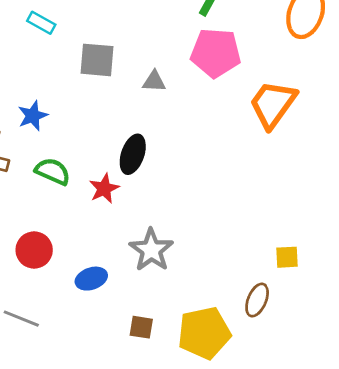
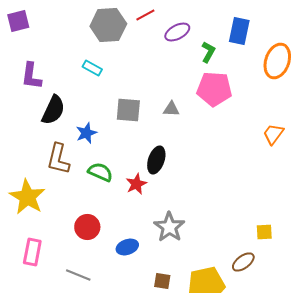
gray square: (97, 60) -> (128, 110), moved
orange trapezoid: (273, 104) -> (273, 134), moved, size x0.6
brown ellipse: (257, 300) -> (243, 262), turned 30

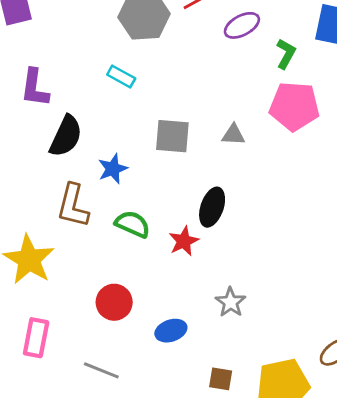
gray star: (169, 227) -> (231, 302), size x0.7

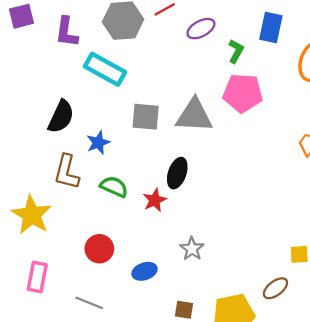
cyan rectangle: (121, 77) -> (105, 69), size x1.8
purple L-shape: (35, 88) -> (67, 32), moved
gray triangle: (233, 135) -> (194, 116), size x2.0

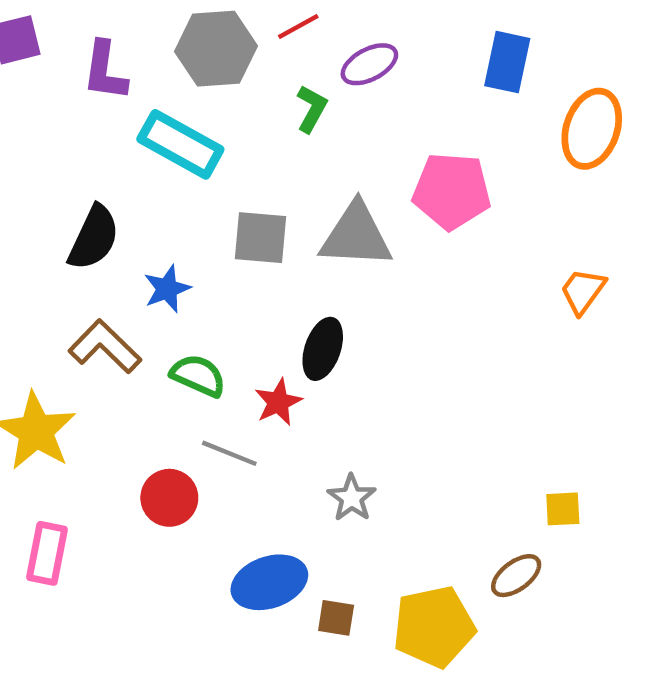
green L-shape: (236, 51) -> (312, 109), moved
brown L-shape: (67, 172) -> (105, 347), turned 120
blue ellipse: (145, 271) -> (269, 582), moved, size x1.5
gray line: (89, 303) -> (229, 453), moved

